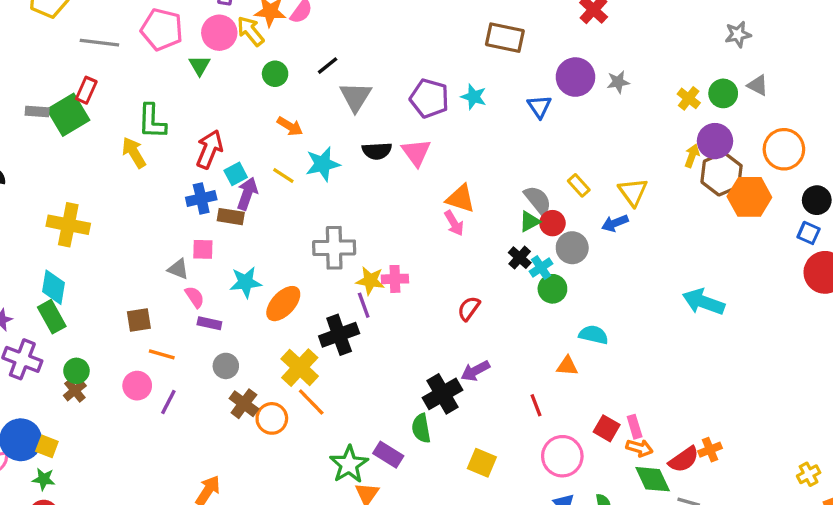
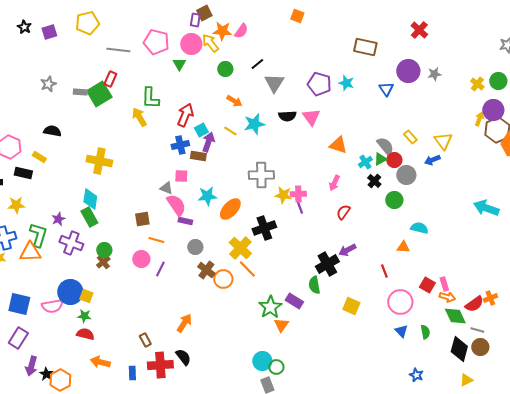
pink arrow: (454, 223) -> (334, 183), moved, turned 56
cyan cross: (541, 267) -> (365, 162), moved
pink semicircle: (195, 297) -> (176, 205), size x1.6
purple line: (364, 305) -> (299, 206), moved

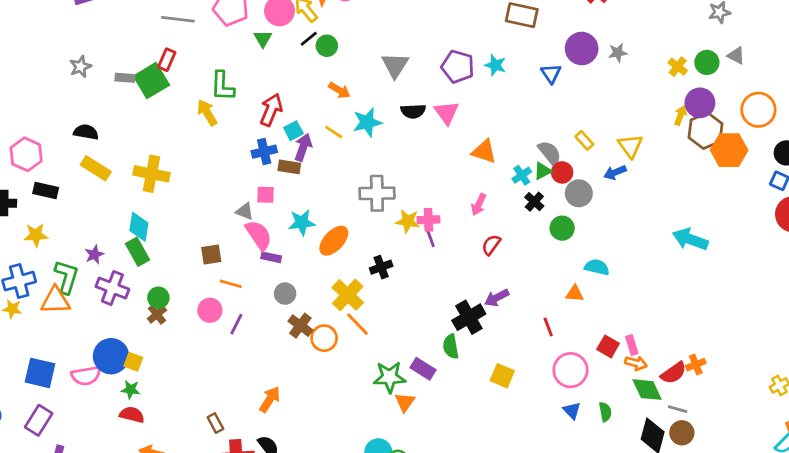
black line: (257, 64) -> (309, 39), moved
yellow rectangle: (39, 157) -> (96, 168), moved, size x1.5
black cross: (264, 228) -> (381, 267), size x0.7
green star: (270, 307) -> (389, 377), turned 30

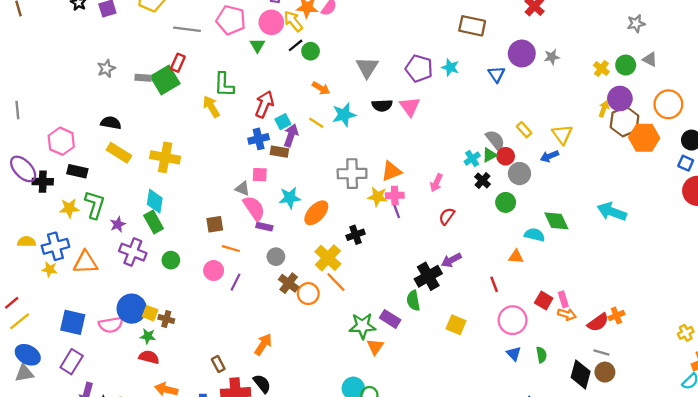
orange triangle: (484, 152) -> (391, 171), moved, turned -40
green L-shape: (66, 277) -> (95, 205), moved
brown cross: (157, 314) -> (166, 319), moved, turned -35
green diamond: (647, 390) -> (556, 221), moved

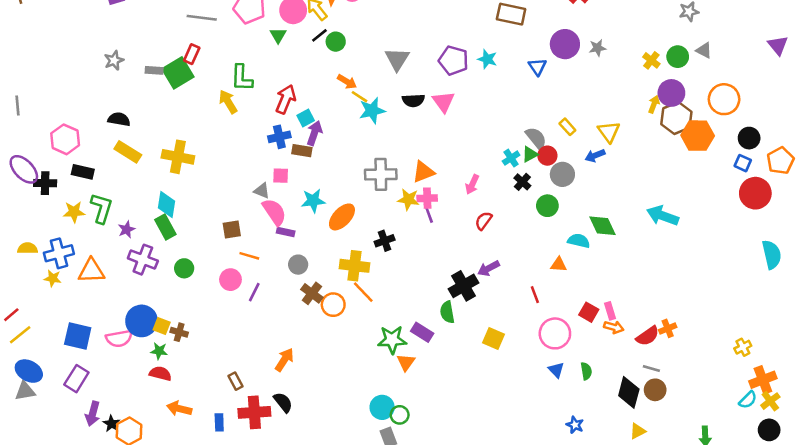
yellow line: (316, 123) -> (360, 97), moved
yellow cross: (328, 258) -> (355, 266), turned -36

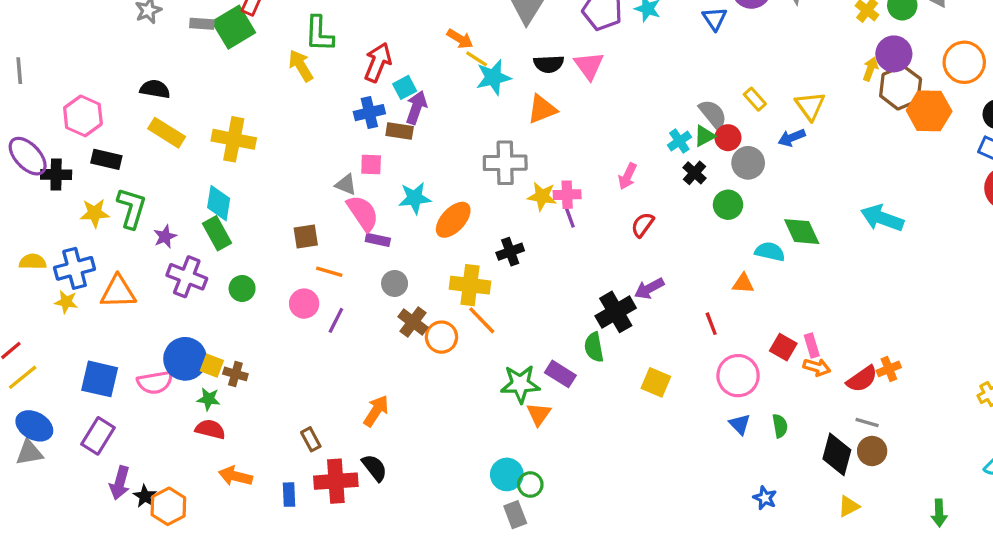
orange triangle: (423, 172) -> (542, 109), moved

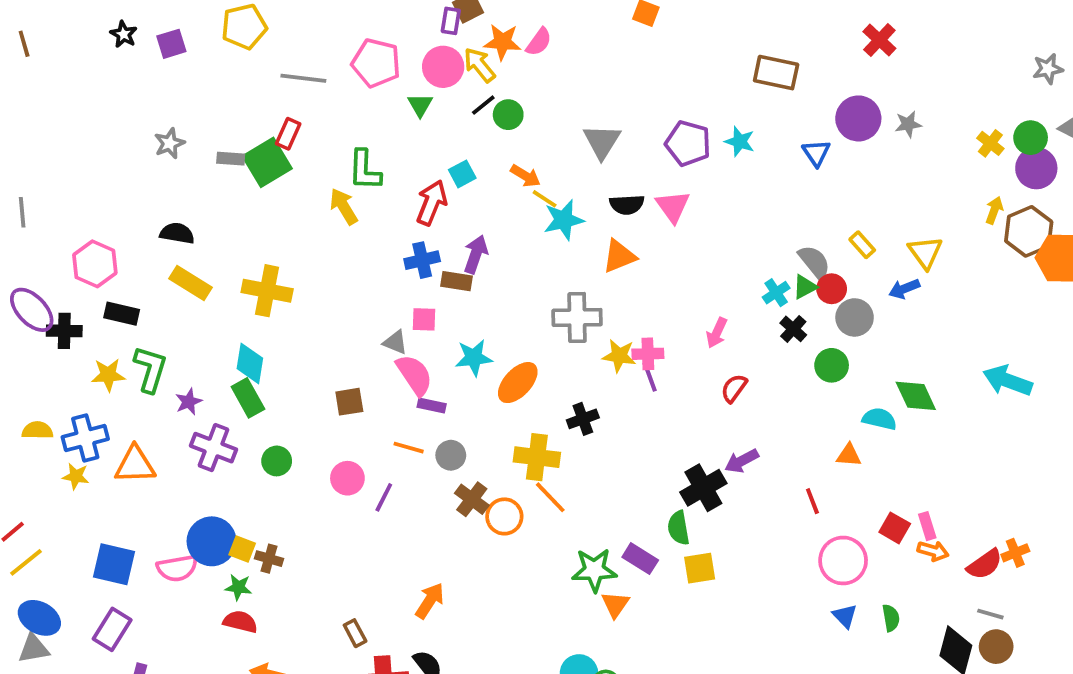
purple circle: (894, 54) -> (1036, 168), moved
cyan square: (405, 87) -> (462, 174), moved
orange line: (329, 272) -> (409, 448), moved
yellow square: (656, 382) -> (700, 568), moved, turned -32

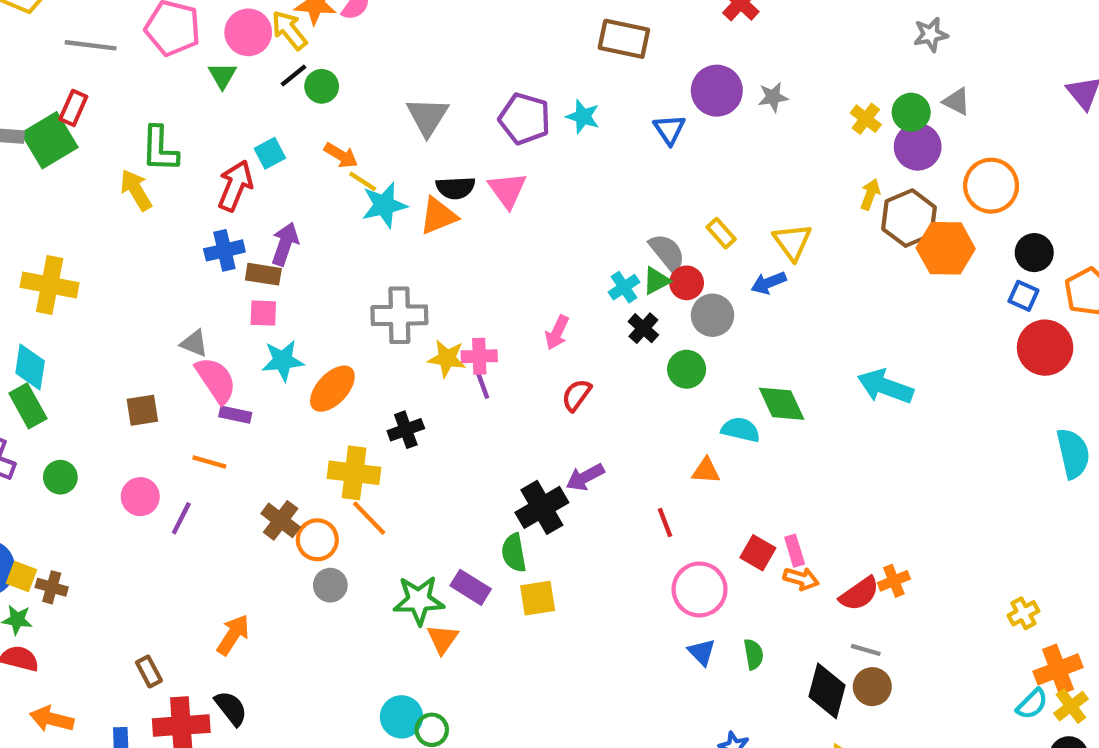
orange triangle: (619, 256) -> (438, 216), moved
pink square: (424, 319) -> (263, 313), moved
gray circle: (451, 455) -> (330, 585), moved

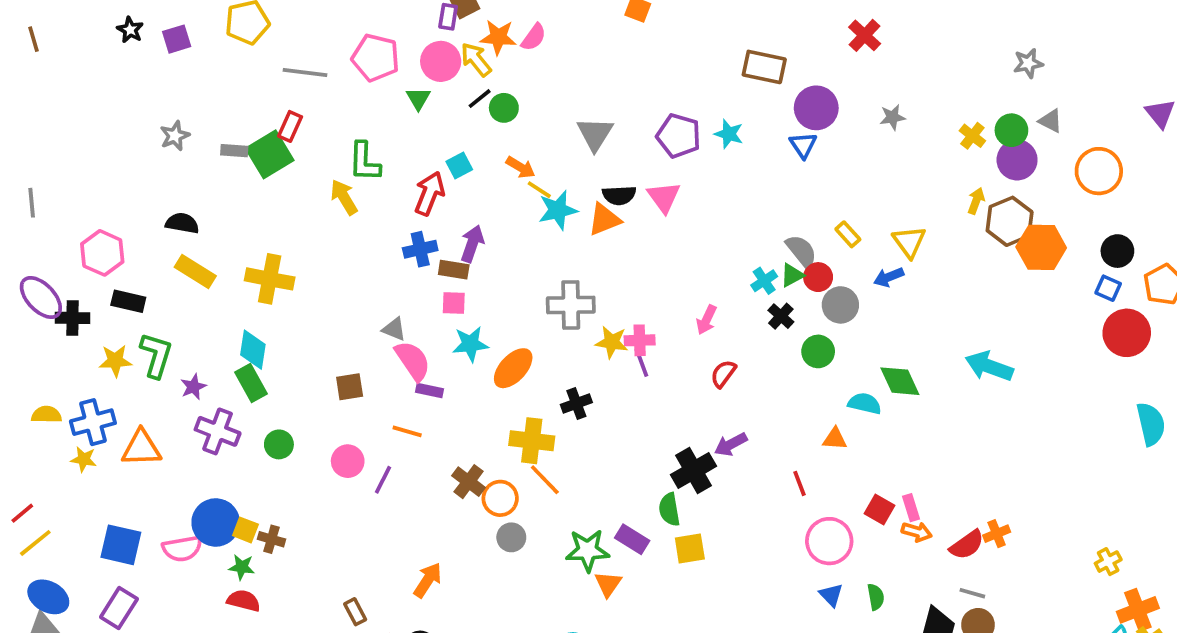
purple circle: (717, 91) -> (816, 108), moved
orange circle: (991, 186) -> (1099, 171), moved

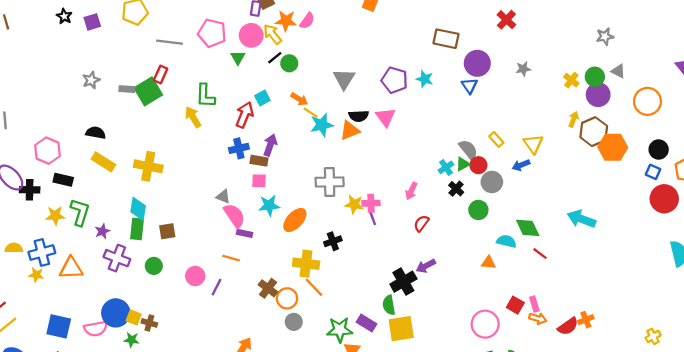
green rectangle: (251, 383) -> (137, 229), turned 35
brown square: (350, 387) -> (167, 231), moved
red line: (799, 483) -> (540, 254), moved, turned -32
yellow square: (690, 549) -> (401, 329), size x1.4

